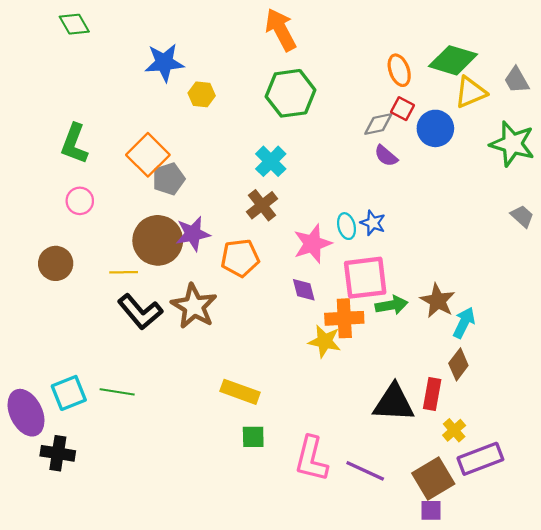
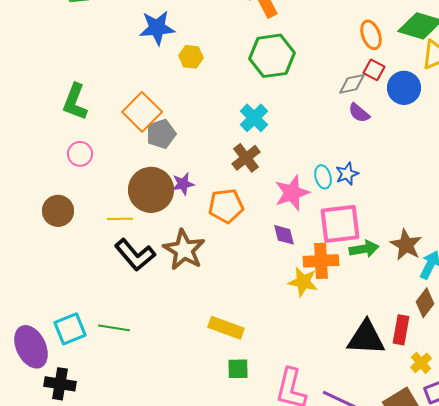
blue star: (373, 223) -> (347, 174), turned 30
purple star: (193, 234) -> (183, 184), size x0.7

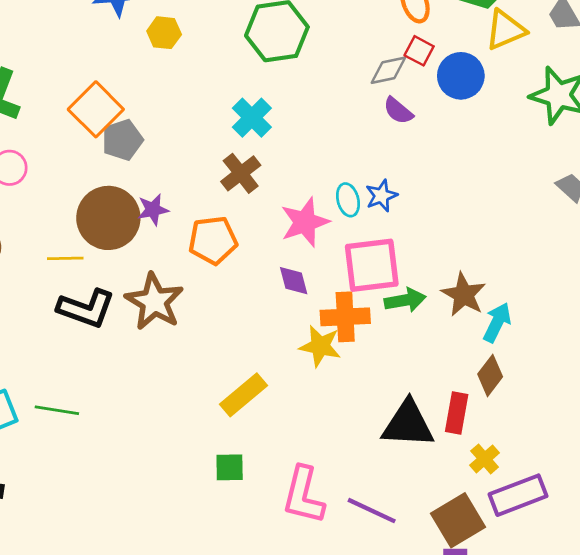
black L-shape: (135, 255) -> (86, 309), turned -30
yellow rectangle: (226, 328) -> (244, 395), moved, turned -60

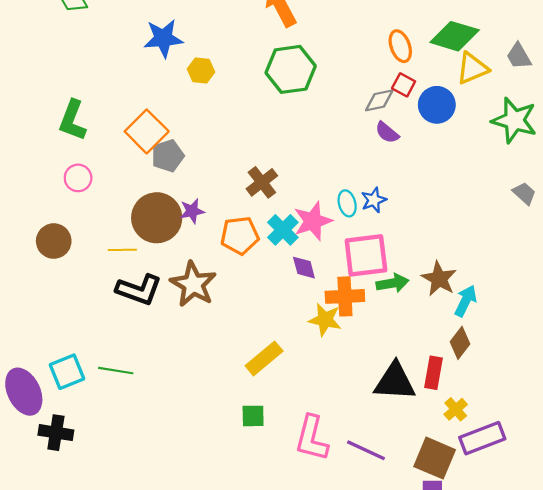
cyan cross: (252, 118) -> (283, 230), moved
brown square: (458, 520) -> (435, 458), turned -36

